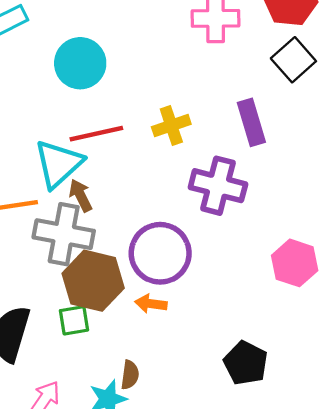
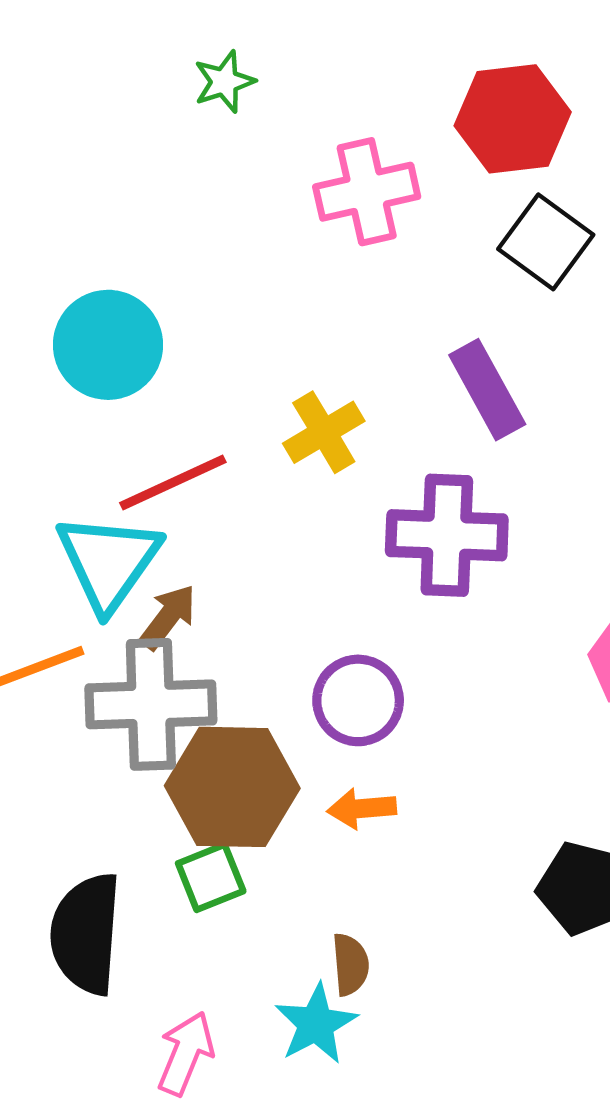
brown arrow: (81, 195) -> (168, 617), turned 76
purple circle: (160, 253) -> (358, 700), size x0.7

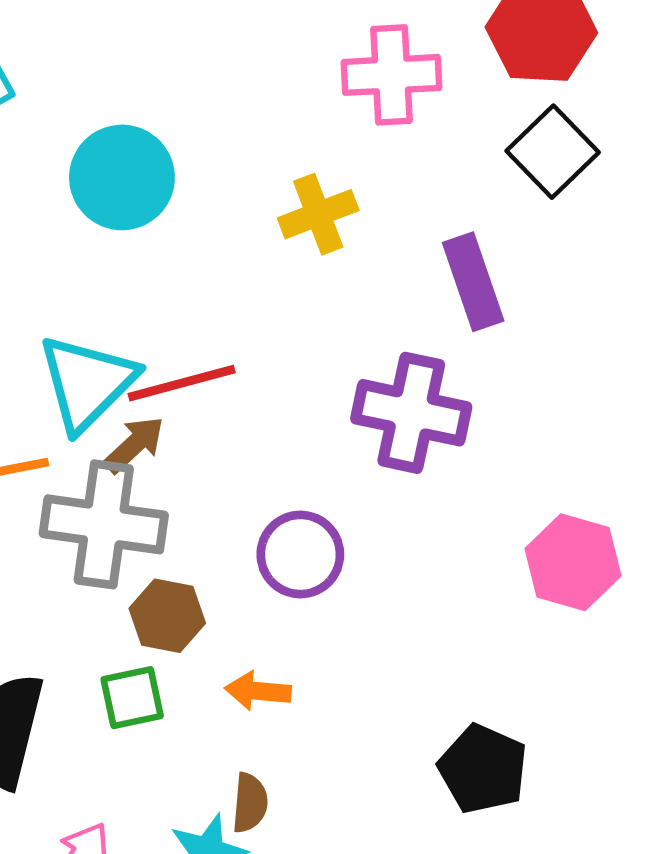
yellow cross: (324, 432) -> (318, 214), moved
red line: (173, 483) -> (182, 383), moved
brown hexagon: (232, 787) -> (167, 616), size x0.6
orange arrow: (362, 808) -> (258, 691), moved

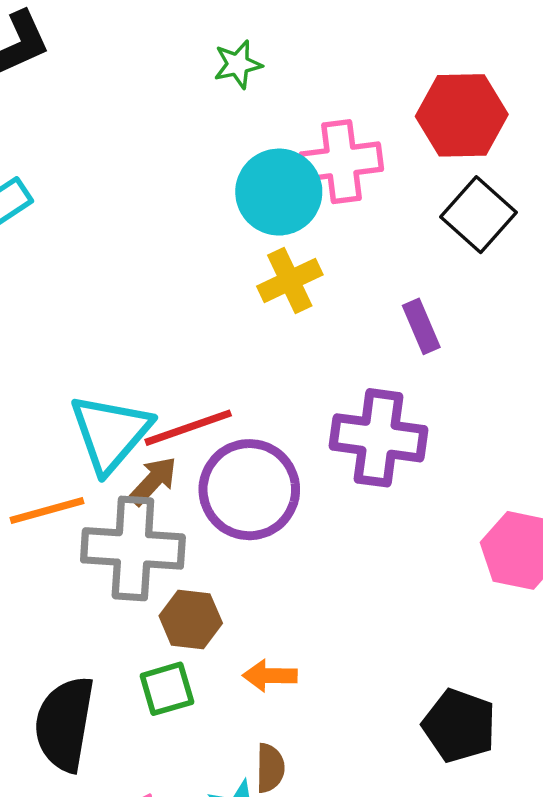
cyan circle: (122, 177) -> (279, 192), moved
purple rectangle: (473, 282) -> (421, 326), size x0.7
purple circle: (300, 555) -> (249, 490), moved, size x1.4

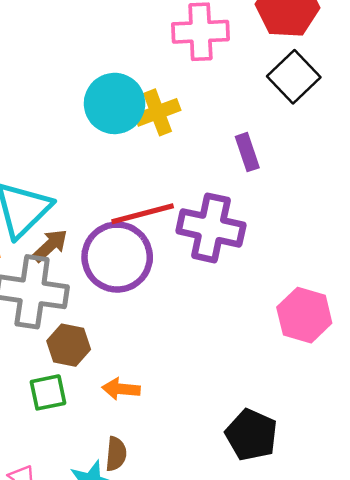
cyan circle: (279, 192) -> (115, 103), moved
red line: (188, 428) -> (143, 214), moved

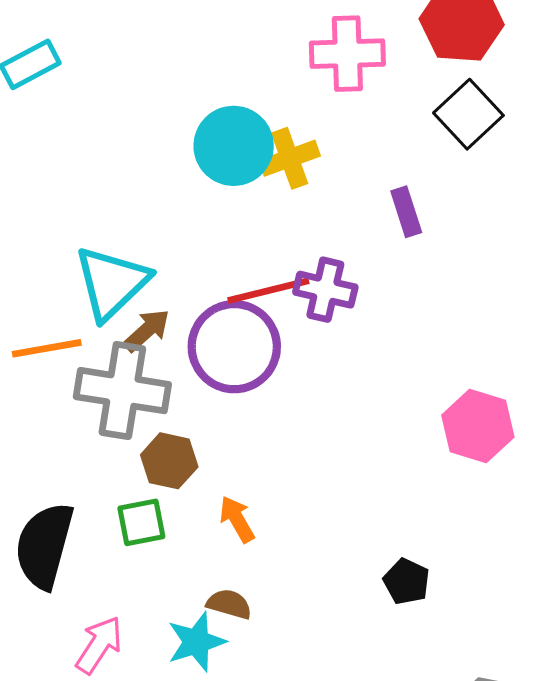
purple cross: (211, 228) -> (325, 290), moved, size x0.7
orange arrow: (121, 389) -> (237, 519), turned 54
black pentagon: (251, 435) -> (406, 582), size x0.7
brown semicircle: (116, 454) -> (229, 604), turned -80

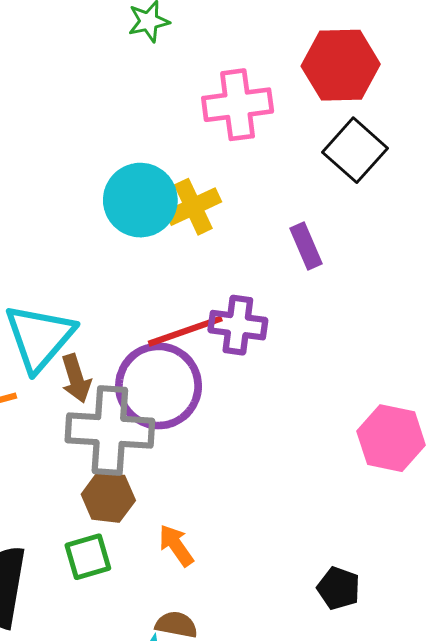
brown arrow: (147, 330) -> (76, 379), turned 120
gray cross: (122, 391) -> (110, 431), moved

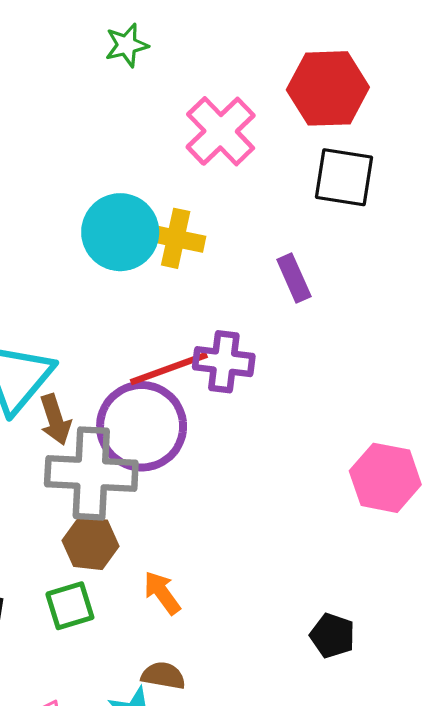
pink cross: (238, 105) -> (221, 131), turned -36
black square: (355, 150) -> (344, 177), turned -32
yellow cross: (193, 207) -> (176, 238), turned 38

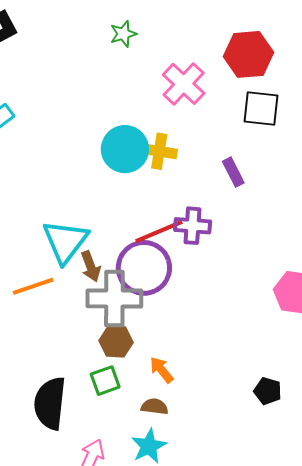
brown semicircle: (163, 676) -> (155, 407), moved

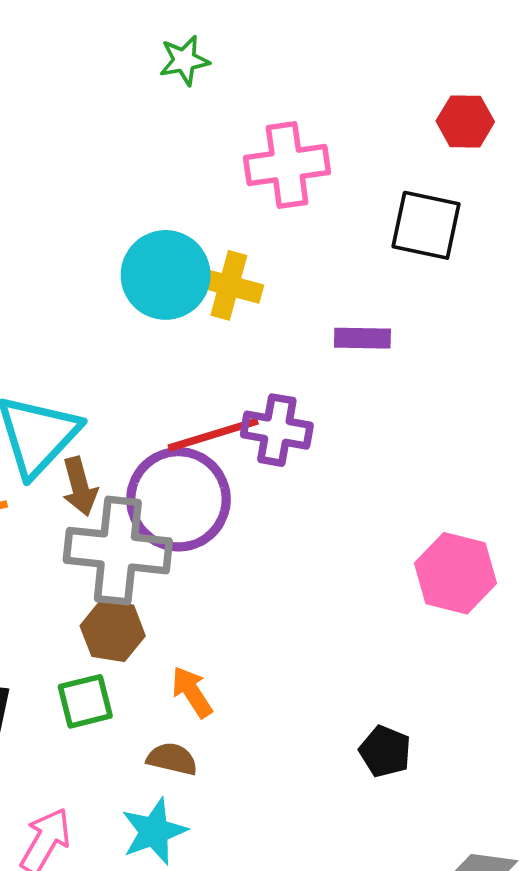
red hexagon: (248, 54) -> (465, 121), moved, size x0.6
pink cross: (184, 84) -> (287, 165), turned 33
purple rectangle: (233, 172) -> (362, 338), turned -68

